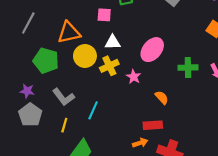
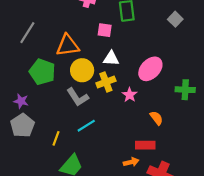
gray L-shape: (64, 97) -> (78, 97), moved
cyan line: (93, 110) -> (86, 126), turned 30

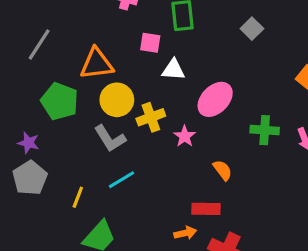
white triangle: (111, 58) -> (173, 70), moved

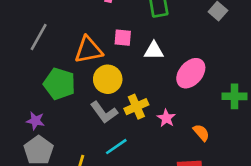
pink square: (150, 43) -> (123, 38), moved
yellow cross: (151, 117) -> (136, 107), moved
pink star: (185, 136) -> (166, 118), moved

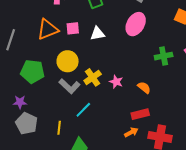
orange triangle: (88, 50) -> (48, 29), moved
pink ellipse: (191, 73) -> (136, 24), moved

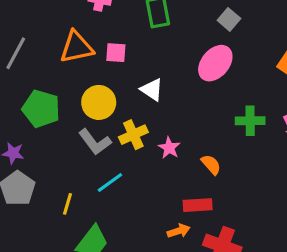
white triangle: (97, 34) -> (152, 90), moved, turned 35

